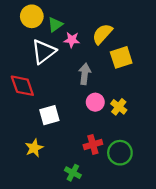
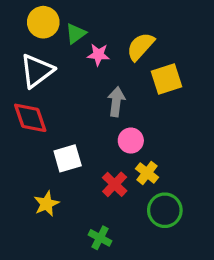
white triangle: (44, 52) -> (37, 71), moved
yellow cross: (119, 107) -> (147, 173), moved
red cross: (93, 144) -> (115, 184), moved, turned -30

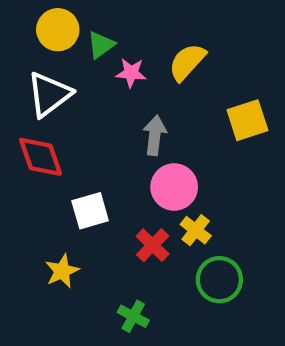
yellow square: (166, 79) -> (247, 120), moved
pink circle: (131, 141) -> (174, 187), size x1.4

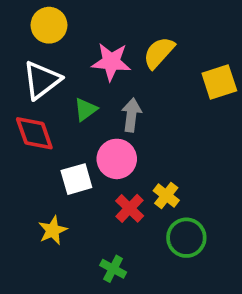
green triangle: (101, 45) -> (86, 109), moved
pink star: (131, 73) -> (111, 62), size x1.5
yellow square: (247, 120) -> (219, 82), moved
pink circle: (174, 187) -> (117, 159), moved

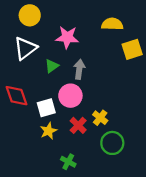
yellow semicircle: (159, 53) -> (112, 24), moved, turned 50
red diamond: (34, 133) -> (17, 96), moved
yellow star: (53, 230) -> (48, 131), moved

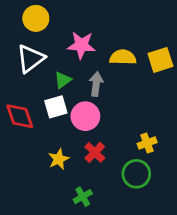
yellow semicircle: (112, 24) -> (123, 57), moved
white square: (46, 108) -> (56, 107), moved
yellow cross: (100, 118) -> (147, 143), moved, turned 32
green cross: (68, 162) -> (83, 197), turned 32

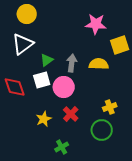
pink star: (81, 45) -> (96, 24), moved
yellow semicircle: (123, 57) -> (99, 64), moved

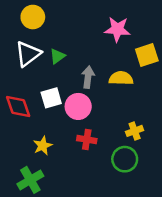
green triangle: (47, 60) -> (57, 56), moved
red cross: (71, 114) -> (87, 140), turned -35
yellow star: (44, 119) -> (43, 146), moved
green cross: (62, 147) -> (30, 180), moved, size x1.5

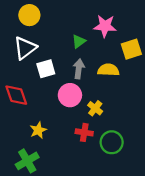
green triangle: (57, 56) -> (79, 41), moved
white square: (51, 98) -> (46, 69), moved
yellow cross: (135, 131) -> (95, 108), moved, turned -32
red cross: (87, 140) -> (84, 132), moved

